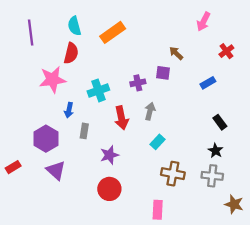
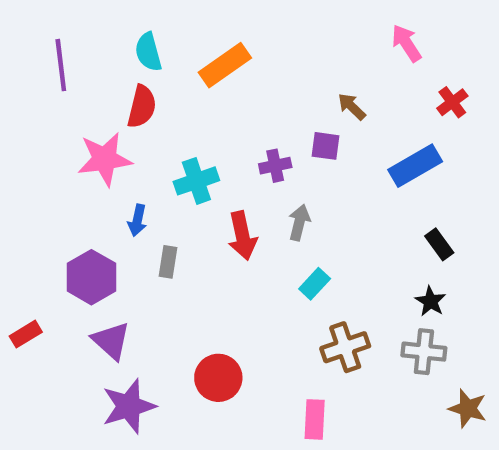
pink arrow: (203, 22) -> (406, 43), turned 120
blue rectangle: (208, 83) -> (415, 166), size x1.6
purple star: (109, 155) -> (129, 406), moved, size x1.4
brown cross: (173, 174) -> (345, 347), turned -30

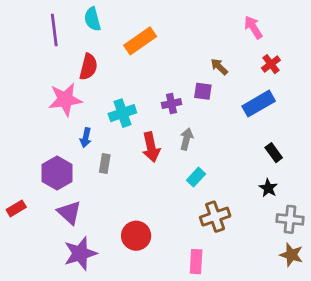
cyan semicircle: (148, 52) -> (92, 19), moved
purple line: (61, 65) -> (54, 30), moved
red cross: (452, 102) -> (271, 64), moved
gray cross: (424, 352) -> (290, 219), moved

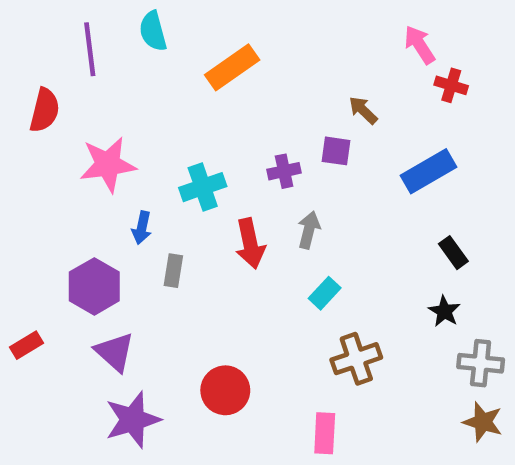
red cross: (271, 64) -> (451, 85), moved, turned -36
red semicircle: (88, 67) -> (45, 110), moved

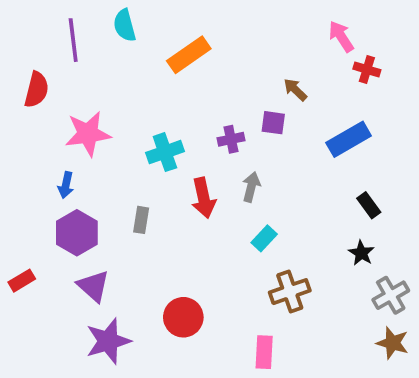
blue arrow: (142, 228) -> (66, 185), moved
gray cross: (481, 363) -> (391, 295), turned -36

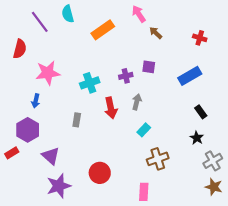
pink arrow: (341, 36) -> (139, 14), moved
purple line: (73, 40) -> (40, 22), turned -30
brown arrow: (295, 90) -> (156, 33), moved
purple hexagon: (77, 233) -> (28, 130), moved

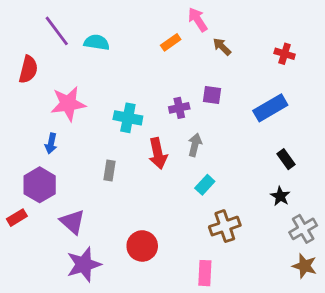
cyan semicircle: (68, 14) -> (97, 42), moved, turned 114
orange rectangle: (103, 30) -> (171, 42), moved, size x0.6
cyan cross: (90, 83) -> (128, 118), turned 30

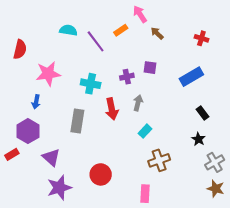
purple line: (57, 31) -> (96, 41), moved
gray rectangle: (109, 171) -> (77, 121), size x1.6

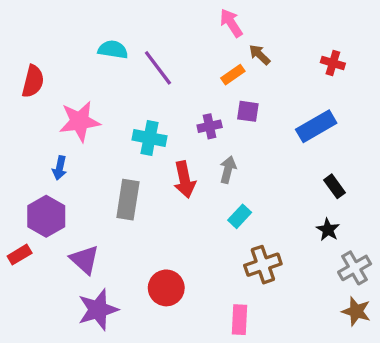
orange rectangle: (121, 30) -> (233, 75), moved

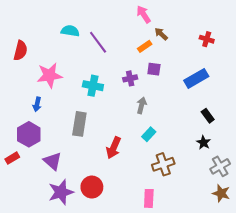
red arrow: (185, 180) -> (114, 148), moved, turned 35
red circle: (166, 288) -> (92, 187), moved

